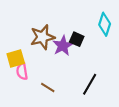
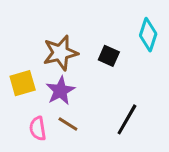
purple star: (63, 46) -> (60, 91), moved
pink semicircle: (22, 71) -> (38, 128), moved

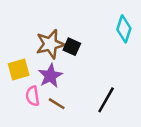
black square: (109, 56) -> (72, 47), moved
pink semicircle: (38, 128) -> (33, 96), moved

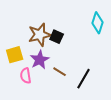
brown line: (57, 104) -> (60, 72), moved

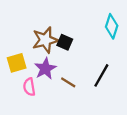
black line: (84, 79) -> (101, 75), moved

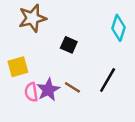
brown star: (45, 40) -> (32, 18), moved
purple star: (45, 69) -> (48, 90), moved

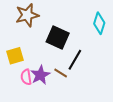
black square: (69, 45) -> (58, 37), size x1.6
black line: (108, 80) -> (75, 60), moved

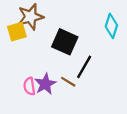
yellow square: (15, 56) -> (17, 32), moved

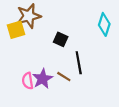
black square: (65, 42) -> (61, 39), size x0.6
black line: (84, 67) -> (79, 63), turned -40

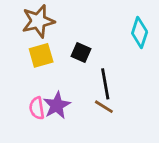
yellow square: (16, 30) -> (41, 55), moved
brown line: (64, 77) -> (104, 107), moved

